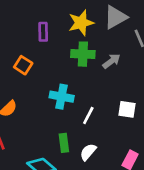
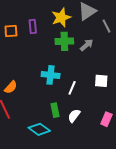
orange square: (23, 65) -> (11, 31), moved, turned -32

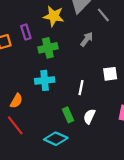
yellow star: (61, 17) -> (54, 16), turned -30
green cross: (64, 41) -> (48, 48), moved
cyan cross: (51, 75) -> (45, 80), moved

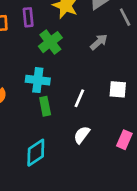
green cross: (48, 48) -> (50, 42), turned -36
green rectangle: (68, 115) -> (45, 106), moved
cyan diamond: (56, 139) -> (36, 153), turned -70

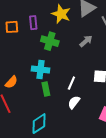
green cross: (50, 42) -> (50, 41), turned -36
white semicircle: (82, 135) -> (74, 102), moved

